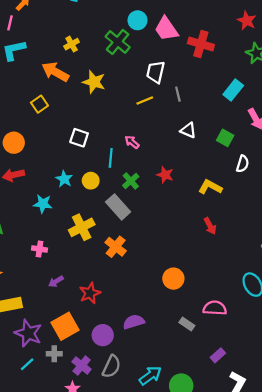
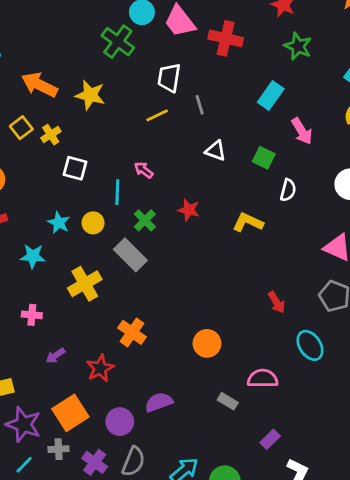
yellow cross: (72, 44) -> (51, 135), moved
red arrow: (210, 226) -> (277, 302), moved
orange cross: (116, 247) -> (132, 332), moved

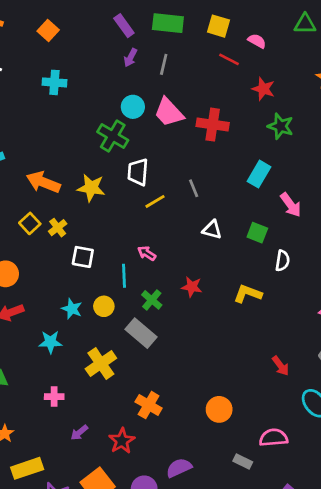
white trapezoid: (169, 78) -> (138, 172), moved

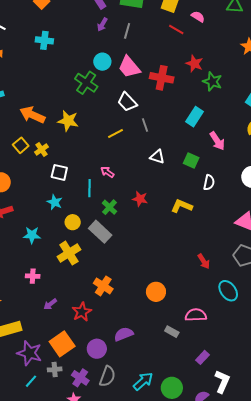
red star: (263, 89) -> (194, 64), moved
white trapezoid: (138, 172) -> (127, 102), moved, turned -50
yellow circle: (104, 306) -> (73, 222), moved
cyan star: (72, 309) -> (55, 202), moved

